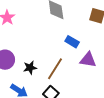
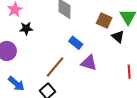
black star: (30, 68) -> (26, 28), moved

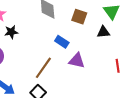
brown square: (104, 21) -> (79, 17), moved
black triangle: (118, 37) -> (103, 32), turned -40

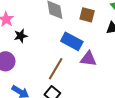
blue rectangle: (62, 42) -> (72, 41), size x1.5

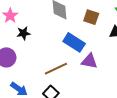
brown line: (56, 69) -> (56, 69), turned 30

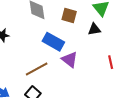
purple triangle: (89, 61) -> (70, 60), turned 30

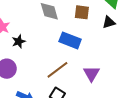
purple triangle: (70, 60) -> (91, 74), moved, turned 30

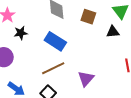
blue rectangle: (70, 40) -> (55, 41), moved

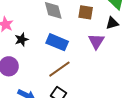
purple triangle: (86, 79) -> (96, 41), moved

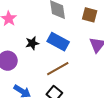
black star: (22, 40) -> (32, 43), moved

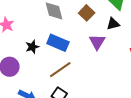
brown square: (90, 15) -> (87, 13), turned 35

